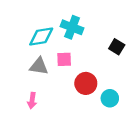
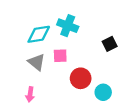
black square: (117, 47) -> (110, 44), turned 32
gray triangle: (39, 66) -> (37, 62), turned 30

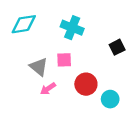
cyan diamond: (39, 34) -> (24, 24), moved
pink arrow: (30, 94) -> (48, 89), moved, turned 48

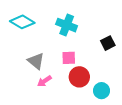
cyan diamond: (24, 24) -> (22, 22), turned 40
pink square: (64, 60) -> (69, 58), moved

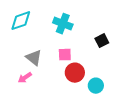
cyan diamond: (22, 22) -> (21, 21), turned -50
pink arrow: (44, 81) -> (25, 78), moved

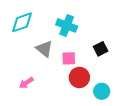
black square: (102, 41) -> (101, 49), moved
gray triangle: (34, 58) -> (44, 49), moved

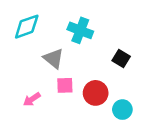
black square: (101, 49) -> (121, 58), turned -32
pink square: (69, 58) -> (65, 85), moved

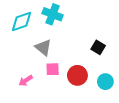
cyan cross: (80, 30) -> (53, 14), moved
cyan circle: (122, 110) -> (105, 82), moved

